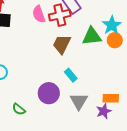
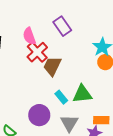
red cross: (60, 15) -> (37, 52), moved, turned -30
green triangle: (92, 36) -> (82, 94), moved

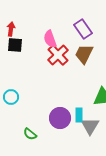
brown trapezoid: (52, 66) -> (84, 54), moved
cyan rectangle: (61, 97) -> (79, 115), moved, turned 40

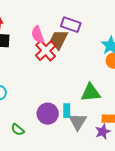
purple rectangle: (83, 29) -> (71, 25), turned -36
brown trapezoid: (84, 54) -> (59, 40), moved

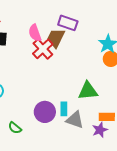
gray triangle: (78, 122) -> (75, 120), turned -42

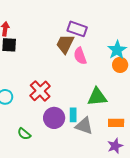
pink semicircle: (35, 33) -> (80, 56), moved
red cross: (43, 49) -> (40, 91), moved
purple star: (100, 130) -> (115, 146), moved

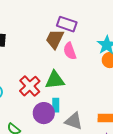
green triangle: (97, 97) -> (55, 80), moved
cyan rectangle: (73, 115) -> (56, 105), moved

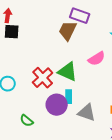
pink semicircle: (70, 51) -> (97, 59), moved, turned -102
green triangle: (55, 80) -> (68, 72), turned 30

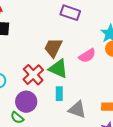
brown trapezoid: (68, 31) -> (53, 48), moved
purple circle: (57, 105) -> (26, 102), moved

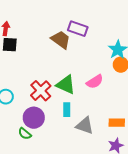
brown trapezoid: (53, 48) -> (61, 40), moved, turned 100
pink semicircle: (87, 56) -> (95, 82), moved

